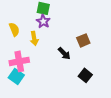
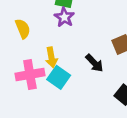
yellow arrow: (34, 38) -> (51, 57), moved
cyan square: (16, 76) -> (59, 77), moved

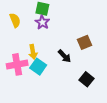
yellow semicircle: (23, 29) -> (15, 20), moved

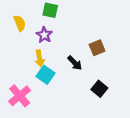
purple star: (42, 22) -> (44, 35), moved
pink cross: (17, 64) -> (20, 96), moved, turned -30

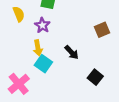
brown square: (97, 48) -> (102, 30), moved

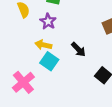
yellow arrow: (38, 48) -> (43, 45), turned 112

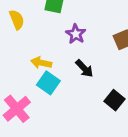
purple star: (48, 21) -> (76, 34), moved

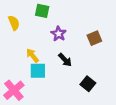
yellow arrow: (41, 63) -> (32, 55), turned 40
cyan square: (48, 83) -> (38, 71), turned -35

